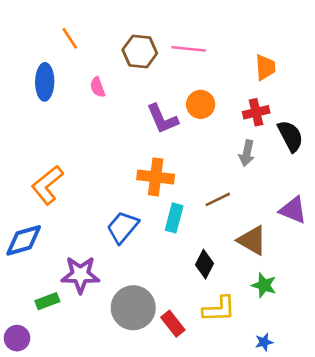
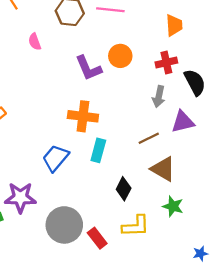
brown line: (218, 199) -> (149, 138), moved
purple triangle: (293, 210) -> (183, 122), moved, turned -35
blue star: (264, 342) -> (200, 253), moved

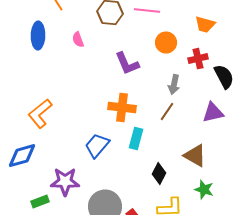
orange trapezoid: (174, 25) -> (205, 25), turned 110
orange circle: (120, 56) -> (166, 43), moved
gray arrow: (159, 97) -> (174, 85), moved
brown line: (149, 138) -> (167, 112), moved, turned -30

